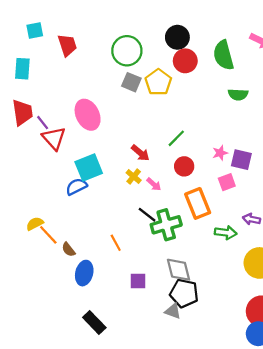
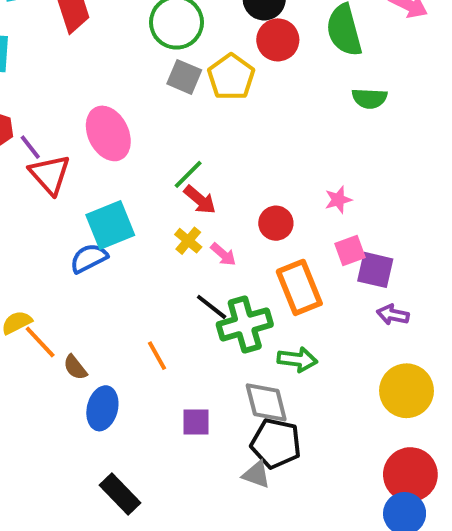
green line: (176, 138) -> (188, 174), moved
purple square: (241, 160) -> (375, 270), moved
green arrow: (226, 233) -> (297, 360), moved

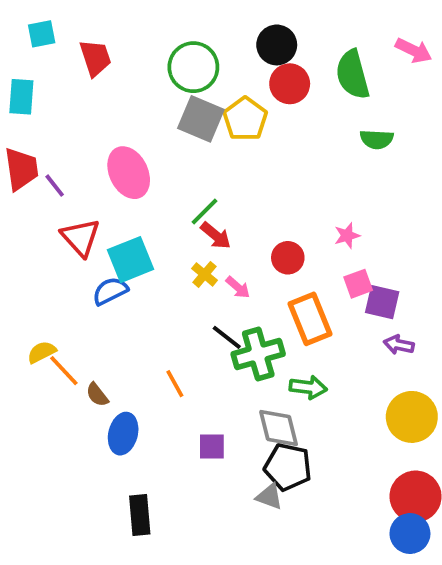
gray square: (184, 77) -> (201, 119), size x1.4
red triangle: (50, 174) -> (81, 237), moved
black rectangle: (120, 494) -> (140, 515), turned 39

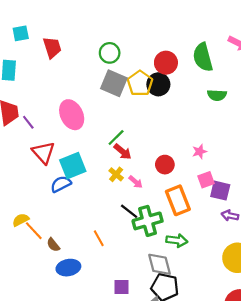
black circle: (277, 45) -> (158, 84), moved
green circle: (193, 67) -> (110, 53), size x0.7
blue ellipse: (123, 434) -> (68, 268), turned 65
purple square: (212, 447) -> (122, 287), moved

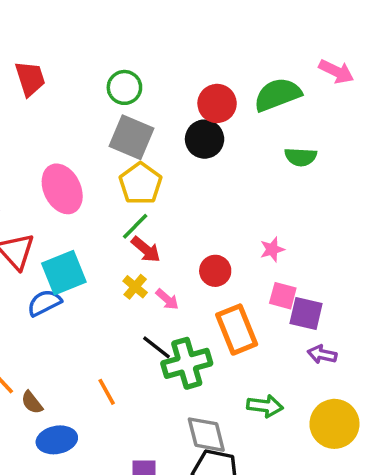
green semicircle: (203, 57) -> (278, 95), turned 84
yellow pentagon: (140, 83) -> (140, 184), moved
pink square: (206, 180) -> (283, 296), turned 35
green arrow: (177, 240) -> (265, 406), moved

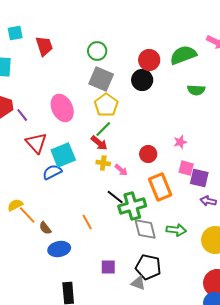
red arrow: (146, 249) -> (99, 143), moved
yellow cross: (135, 287) -> (103, 163), turned -32
gray diamond: (206, 435) -> (145, 229), moved

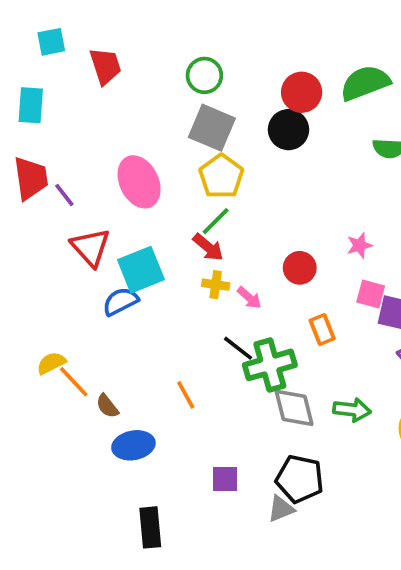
orange rectangle: (160, 187) -> (322, 329), size x0.6
gray triangle: (138, 283) -> (281, 509), turned -42

